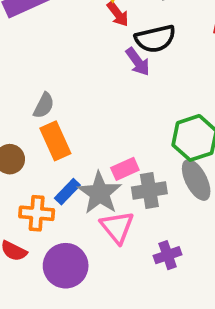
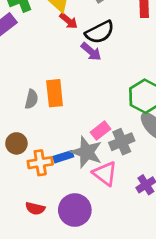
orange rectangle: (55, 141) -> (55, 93), moved, turned 32
blue rectangle: (67, 192) -> (63, 157), turned 42
orange cross: (37, 213) -> (40, 163), moved

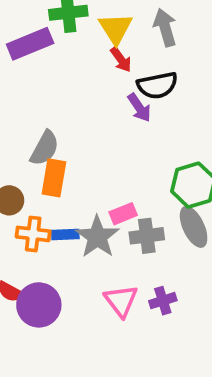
orange rectangle: (55, 93) -> (54, 178), moved
gray semicircle: (31, 99) -> (45, 148), size x1.4
pink triangle: (105, 174) -> (121, 301), moved
purple circle: (75, 210) -> (39, 305), moved

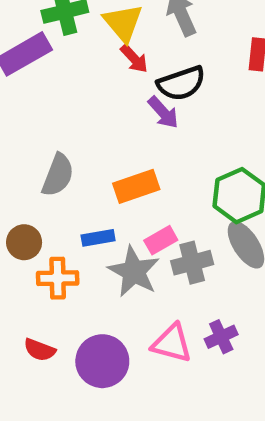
orange rectangle: (54, 178) -> (136, 186), moved, turned 69
blue rectangle: (65, 234) -> (98, 238), moved
pink triangle: (121, 301) -> (172, 343), turned -30
purple circle: (39, 305) -> (102, 361), moved

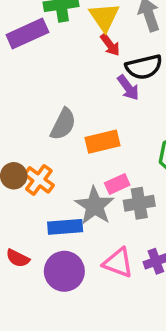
gray semicircle: (58, 175) -> (63, 124), moved
blue rectangle: (98, 238) -> (65, 227), moved, size x1.4
orange cross: (58, 278) -> (39, 180), moved, turned 32

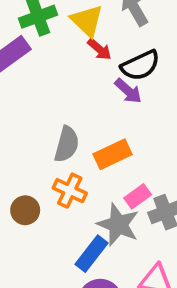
orange cross: (39, 180) -> (70, 191), moved
blue rectangle: (65, 227) -> (91, 254), turned -36

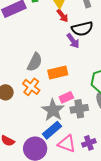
blue rectangle: (91, 254) -> (52, 130), moved

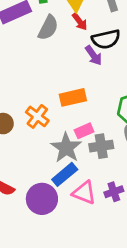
gray semicircle: (35, 62) -> (48, 28), moved

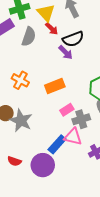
orange cross: (37, 116) -> (20, 80), moved
gray star: (66, 148) -> (21, 121), moved
pink triangle: (84, 193) -> (73, 137), moved

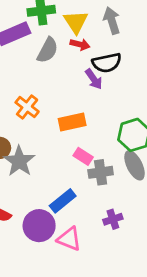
red arrow: (52, 29) -> (80, 44), turned -40
pink rectangle: (67, 110) -> (83, 156), turned 56
pink triangle: (73, 137) -> (69, 239), moved

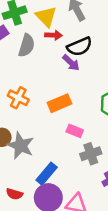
gray cross: (101, 172) -> (91, 154), moved
blue rectangle: (63, 201) -> (47, 174), moved

